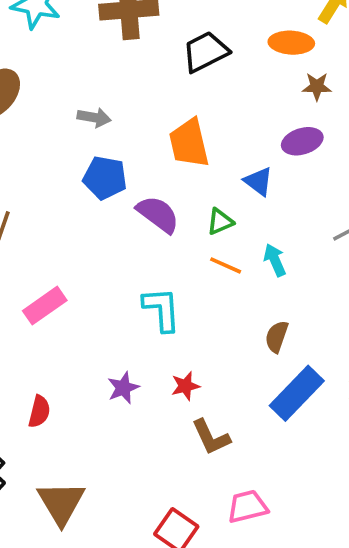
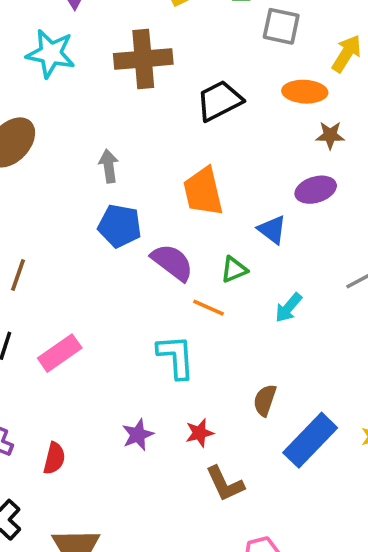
gray arrow: (94, 118) -> (109, 166), turned -108
cyan arrow: (275, 260) -> (288, 308), turned -116
orange line: (226, 265) -> (209, 308), moved
brown semicircle: (277, 337) -> (265, 400), moved

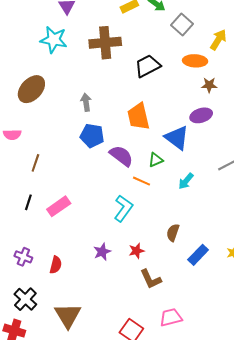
gray square: (281, 26) -> (182, 24), turned 30
blue triangle: (272, 230) -> (177, 138), size x1.5
cyan L-shape: (176, 357) -> (123, 208), turned 40
blue rectangle: (310, 440) -> (198, 255), size x0.7

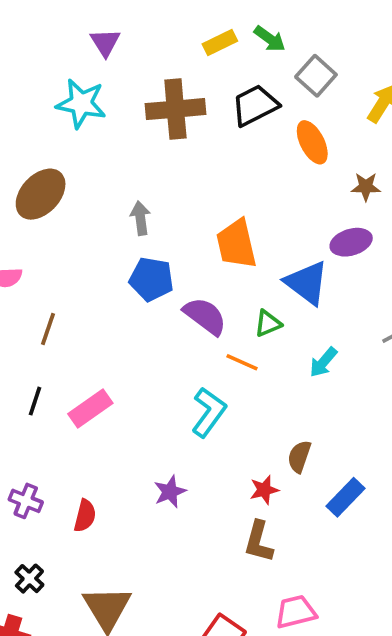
orange ellipse: (195, 61) -> (312, 142), moved, turned 60
black trapezoid: (148, 66) -> (255, 105), moved
red star: (136, 251) -> (264, 490), moved
brown L-shape: (151, 279) -> (259, 542), turned 40
black cross: (25, 299) -> (29, 579), size x0.7

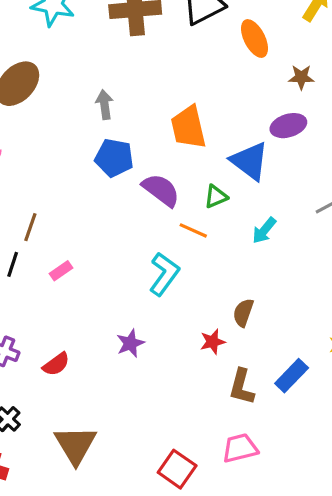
brown line: (48, 329) -> (30, 227), moved
pink rectangle: (90, 408) -> (61, 271), size x0.6
blue rectangle: (346, 497) -> (292, 376), moved
red semicircle: (85, 516) -> (56, 364), turned 40
brown L-shape: (259, 542) -> (242, 387), moved

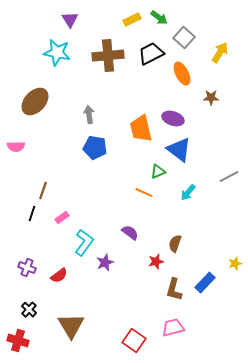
purple ellipse: (288, 126) -> (173, 119), moved, turned 35
purple semicircle: (161, 190) -> (130, 233), moved, size x0.7
cyan L-shape: (164, 274) -> (84, 243), moved

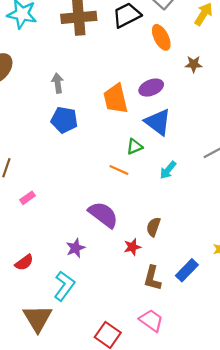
purple ellipse: (173, 119) -> (151, 88), turned -40
purple semicircle: (130, 233) -> (103, 215), size x1.6
cyan L-shape: (84, 243) -> (64, 286), moved
pink trapezoid: (173, 328) -> (151, 320), turned 50

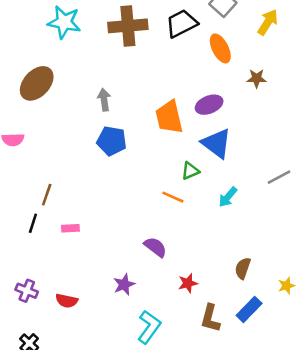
pink rectangle: (28, 198) -> (70, 228), turned 32
purple semicircle: (103, 215) -> (155, 247), size x0.7
brown semicircle: (153, 227) -> (243, 268), moved
red semicircle: (24, 262) -> (67, 301), turned 48
cyan L-shape: (64, 286) -> (149, 327), moved

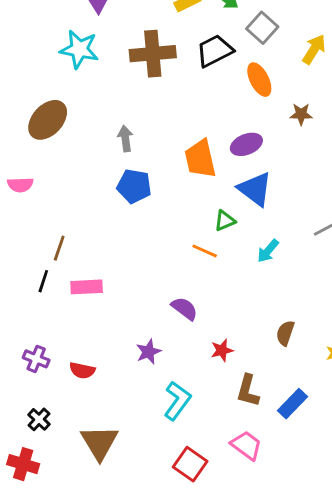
pink rectangle: (70, 228) -> (87, 287), size x1.5
blue rectangle: (249, 309) -> (292, 404), moved

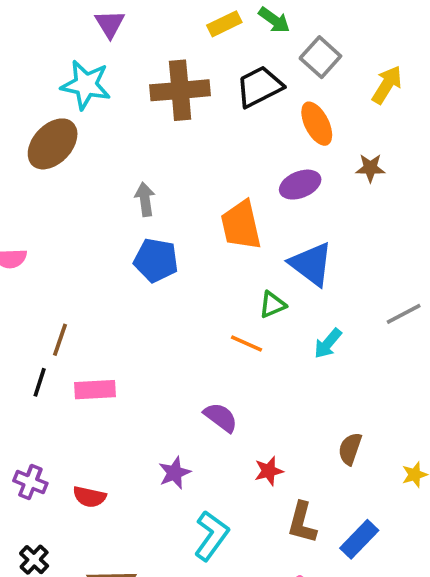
brown ellipse: (48, 120) -> (53, 144), moved
purple ellipse: (246, 144) -> (300, 185), moved

